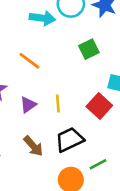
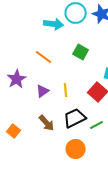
green square: (89, 49) -> (81, 52), moved, turned -35
green line: (98, 164) -> (97, 125), moved

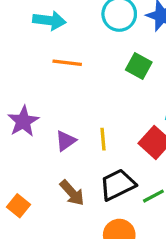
cyan arrow: (54, 24) -> (49, 21), moved
green square: (81, 52) -> (139, 66), moved
orange line: (44, 57) -> (67, 63), moved, turned -30

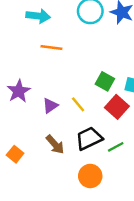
green square: (139, 66) -> (105, 81), moved
yellow line: (103, 139) -> (78, 104), turned -35

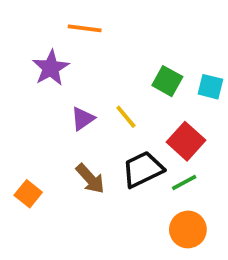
purple star: (19, 91) -> (51, 68), moved
red square: (117, 107) -> (186, 141), moved
orange circle: (90, 176) -> (188, 229), moved

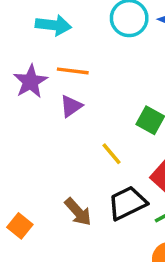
purple star: (51, 68) -> (30, 81), moved
purple triangle: (83, 119) -> (71, 106), moved

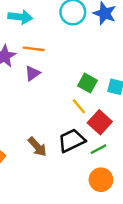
yellow line: (112, 154) -> (79, 106), moved

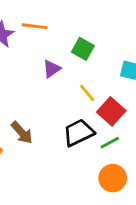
purple triangle: (32, 73) -> (52, 69), moved
green square: (87, 83) -> (83, 49), moved
brown arrow: (37, 147) -> (22, 133), moved

